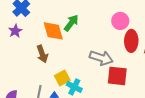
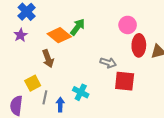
orange diamond: (53, 31) -> (59, 35), turned -35
gray arrow: (101, 58) -> (108, 63), size x0.7
yellow square: (62, 78) -> (33, 83), moved

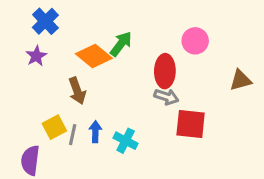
red ellipse: (139, 45) -> (165, 71), moved
gray line: (45, 97) -> (73, 135), moved
blue arrow: (60, 105) -> (95, 132), moved

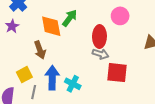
orange diamond: (94, 56) -> (51, 26), turned 40
blue arrow: (95, 132) -> (52, 78), size x1.6
gray line: (73, 135) -> (34, 92), moved

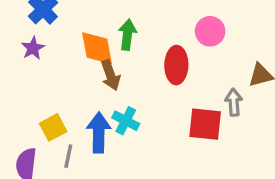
green arrow: (70, 18) -> (127, 35), turned -30
brown arrow: (40, 50) -> (111, 75), moved
gray arrow: (101, 54) -> (234, 102), moved, turned -112
cyan cross: (73, 84) -> (126, 121), moved

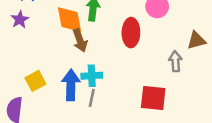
cyan cross: (126, 121) -> (92, 76), turned -30
red square: (205, 124) -> (153, 98), moved
gray line: (68, 156) -> (92, 98), moved

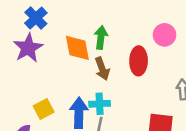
purple star: (20, 19) -> (28, 48), size x1.6
brown arrow: (80, 40) -> (102, 69), moved

